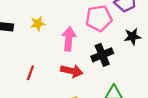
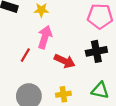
pink arrow: (69, 39) -> (45, 37), moved

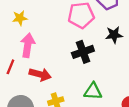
red arrow: (65, 61) -> (40, 74), moved

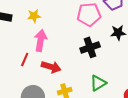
green triangle: (93, 91) -> (98, 83), turned -36

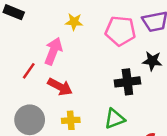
yellow star: (34, 16) -> (74, 22), moved
black cross: (90, 47) -> (127, 82), moved

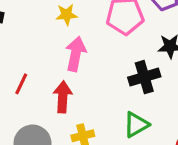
pink arrow: (53, 51) -> (76, 54), moved
red arrow: (60, 87) -> (63, 97), turned -105

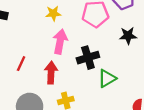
black cross: (144, 77) -> (88, 58), moved
green triangle: (136, 125) -> (107, 78), moved

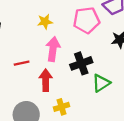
red line: (21, 64) -> (22, 63), moved, turned 56

